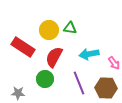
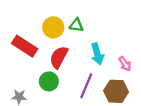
cyan arrow: (89, 54) -> (97, 54), turned -96
purple line: (79, 83) -> (86, 86), turned 45

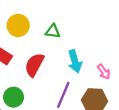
yellow circle: (53, 27) -> (18, 25), moved
green circle: (49, 81) -> (14, 97), moved

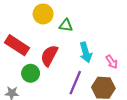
yellow circle: (18, 25) -> (43, 14), moved
green circle: (14, 97) -> (31, 73), moved

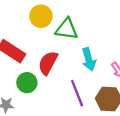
green triangle: (66, 25) -> (67, 29), size x1.5
purple line: (75, 83) -> (77, 93), turned -45

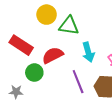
red semicircle: (48, 63) -> (53, 55), turned 35

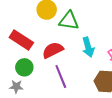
green circle: (34, 73) -> (24, 67), moved
purple line: (78, 82) -> (61, 76), moved

